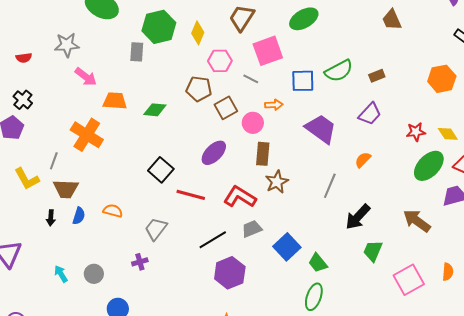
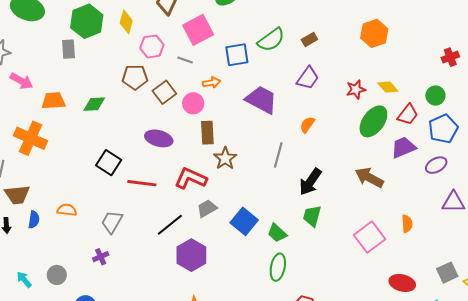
purple ellipse: (214, 153) -> (159, 138), turned 68
green trapezoid: (373, 251) -> (312, 216), moved

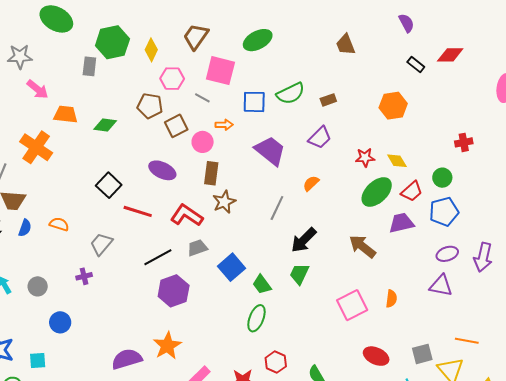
pink square: (198, 30) -> (220, 71), turned 32
purple ellipse: (436, 165) -> (447, 254), moved

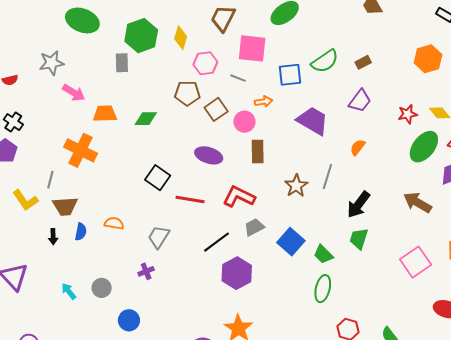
brown star: (224, 202) -> (296, 186), moved

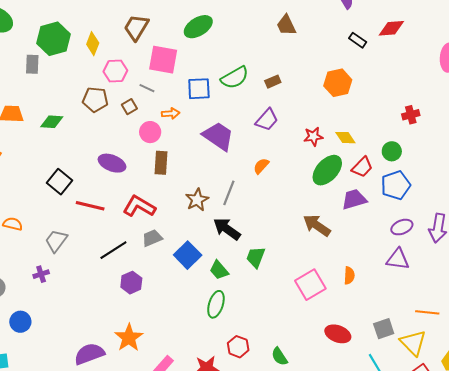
brown square: (216, 109) -> (129, 107), moved, size x0.7
black arrow: (358, 205) -> (227, 229), moved, turned 84
purple hexagon: (237, 273) -> (131, 283), size x0.7

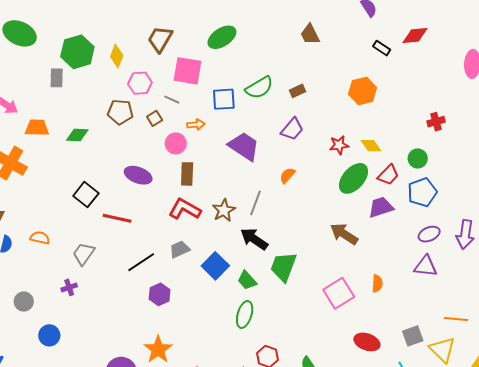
red L-shape: (139, 206) -> (185, 209), moved
green trapezoid: (256, 257) -> (283, 267), size x1.4

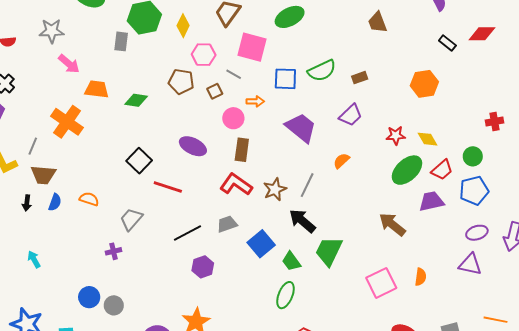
gray circle: (24, 302) -> (114, 305), moved

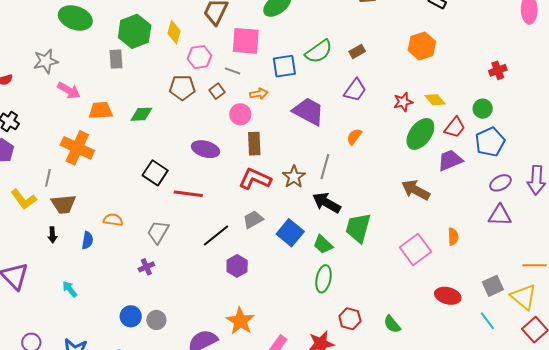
blue semicircle: (55, 202) -> (87, 240), moved

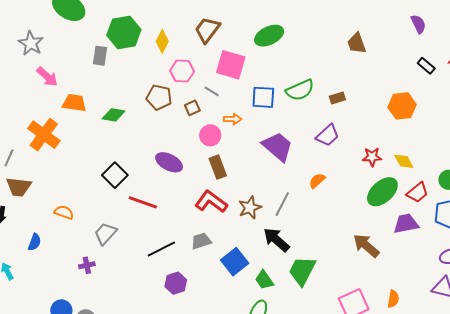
gray star: (46, 61) -> (31, 43), turned 30
brown rectangle: (254, 144) -> (218, 167), turned -30
blue semicircle: (87, 240) -> (35, 242), moved

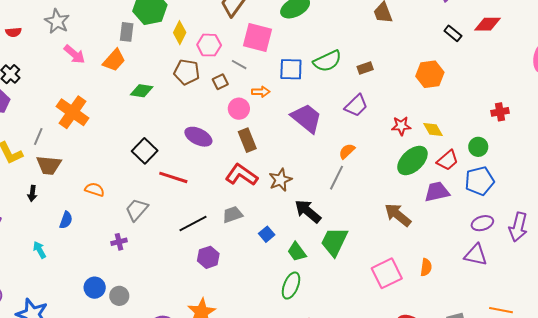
yellow diamond: (162, 41) -> (180, 33), moved
orange trapezoid: (74, 103) -> (114, 60), moved, turned 125
gray line: (282, 204) -> (337, 178), moved
blue square: (235, 262) -> (267, 234), size x0.6

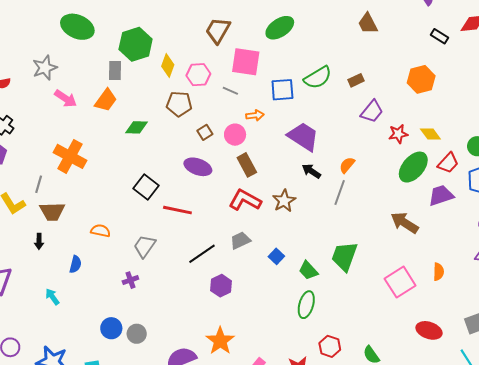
gray star: (57, 21) -> (45, 68), turned 30
brown square: (220, 82) -> (205, 132), moved
purple trapezoid: (356, 106) -> (372, 111), moved
black arrow: (308, 211) -> (311, 171), moved, size x0.7

